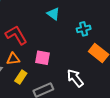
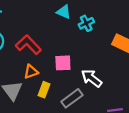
cyan cross: (84, 29) -> (86, 23), moved
white arrow: (75, 78) -> (92, 78), moved

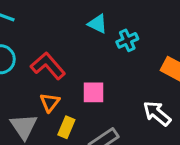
orange triangle: (31, 72) -> (50, 102), turned -35
white arrow: (92, 78) -> (157, 113), moved

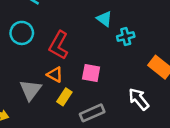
red L-shape: (48, 66) -> (59, 45), turned -120
orange triangle: (50, 102) -> (55, 75), turned -49

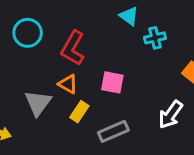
white arrow: (139, 99) -> (171, 115), turned -105

